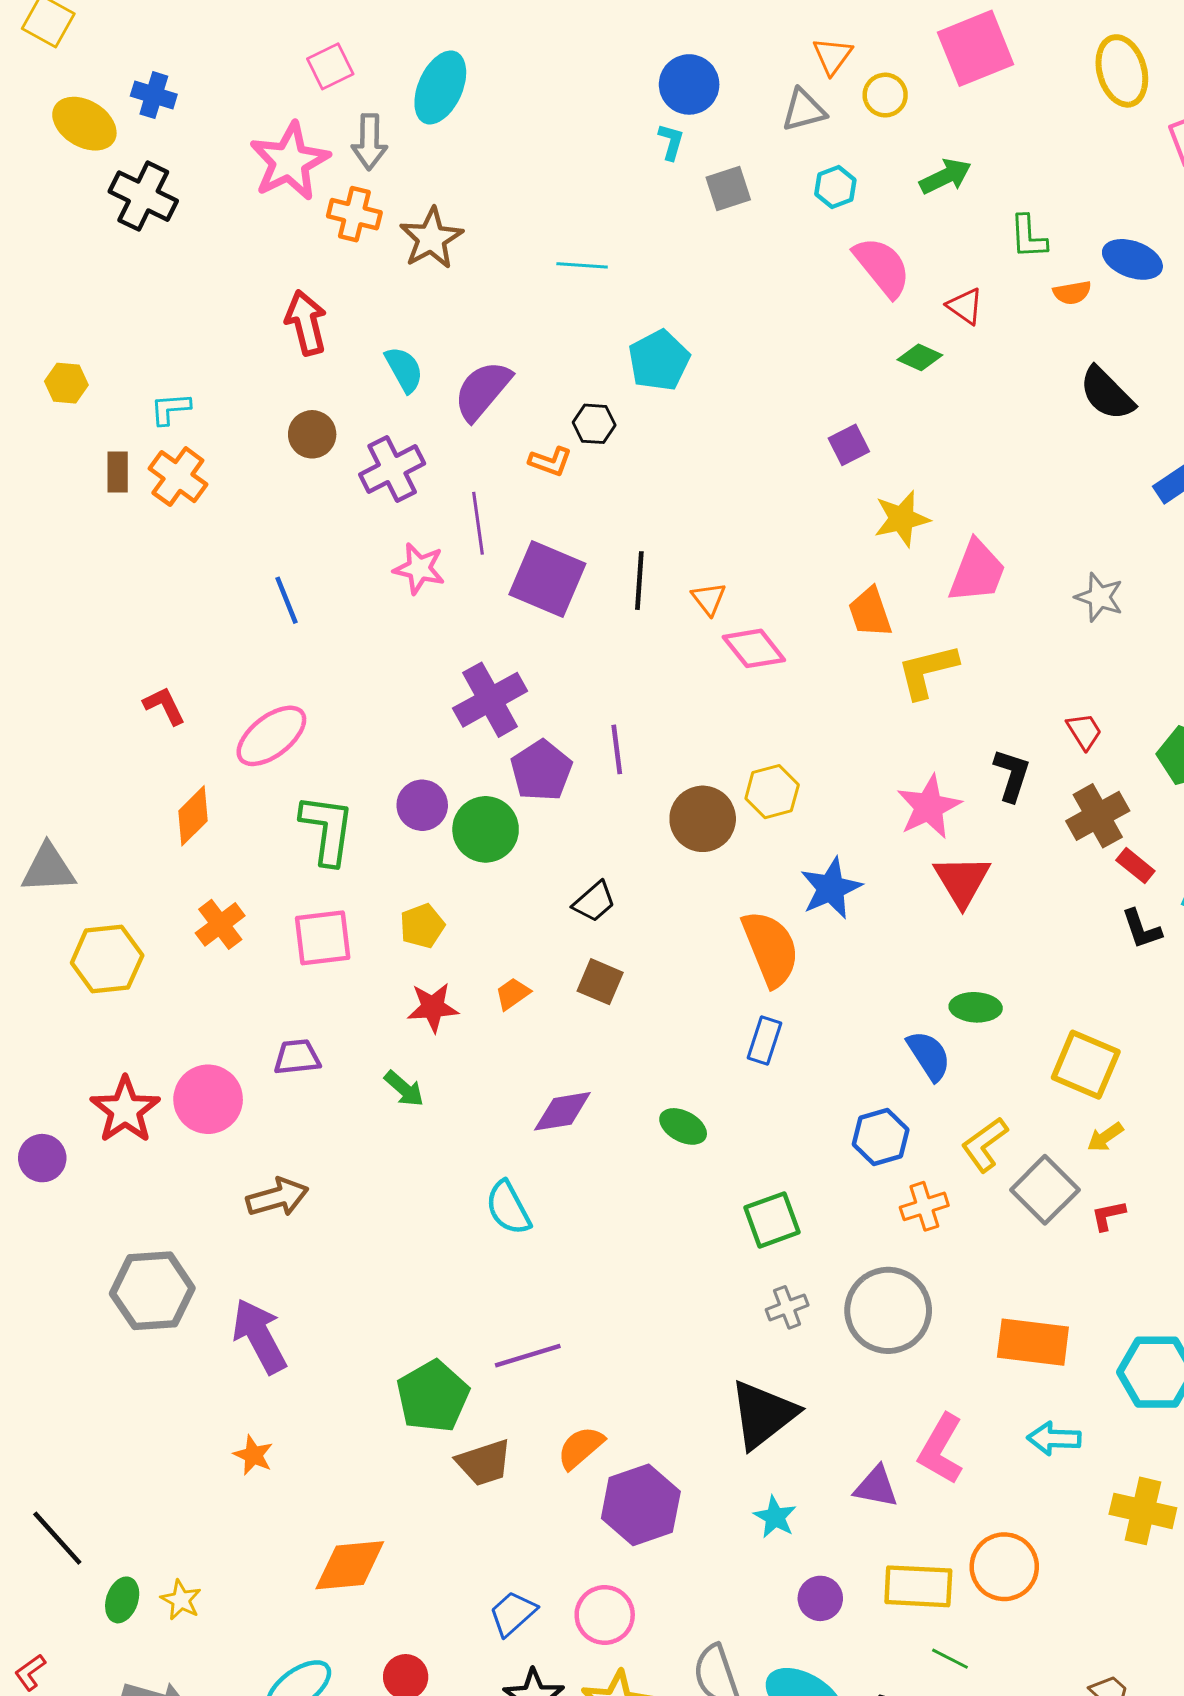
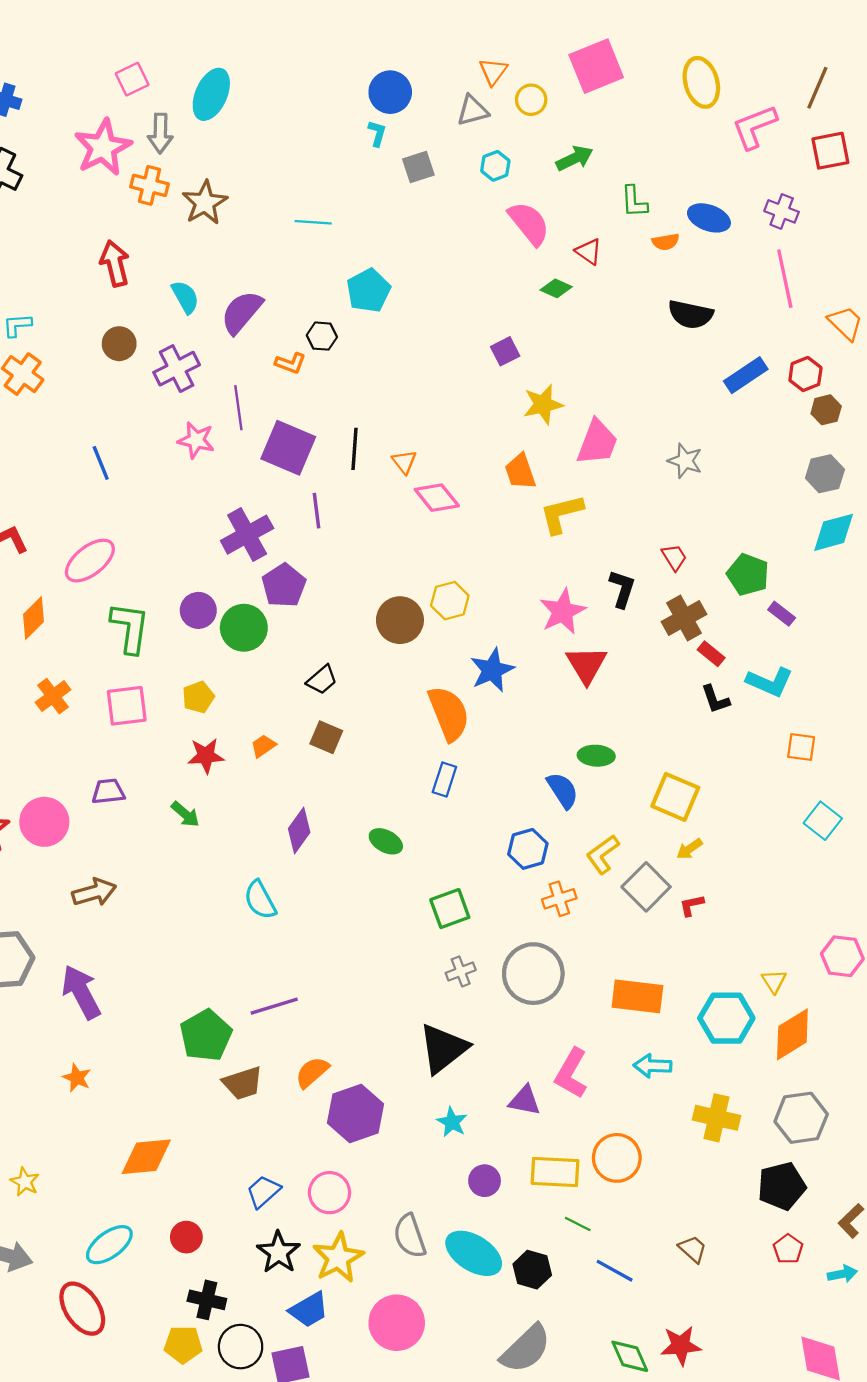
black semicircle: (1107, 394) -> (691, 314), turned -33
purple line: (617, 749) -> (316, 511), moved
purple diamond: (562, 1111) -> (299, 830), turned -45

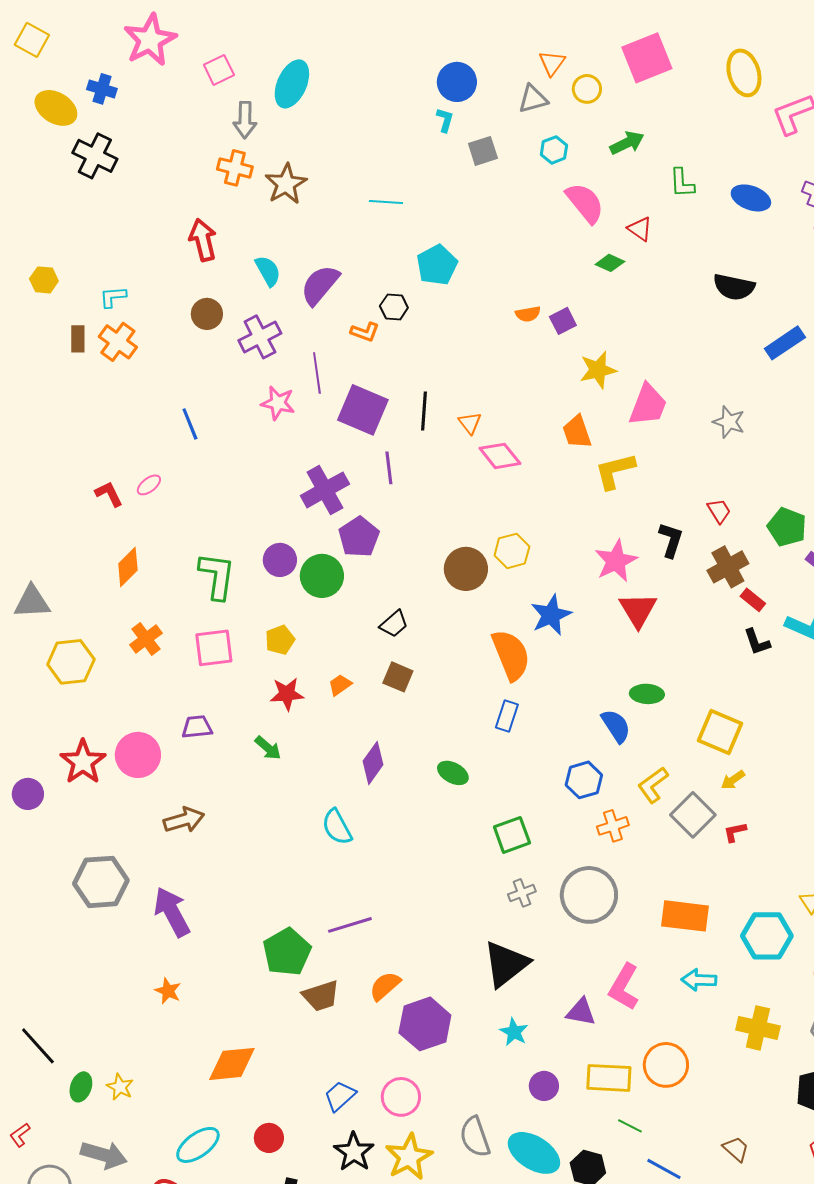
pink star: (103, 147) -> (150, 40), moved
orange semicircle: (666, 242) -> (528, 314), moved
pink ellipse: (90, 561) -> (149, 485), moved, size x0.5

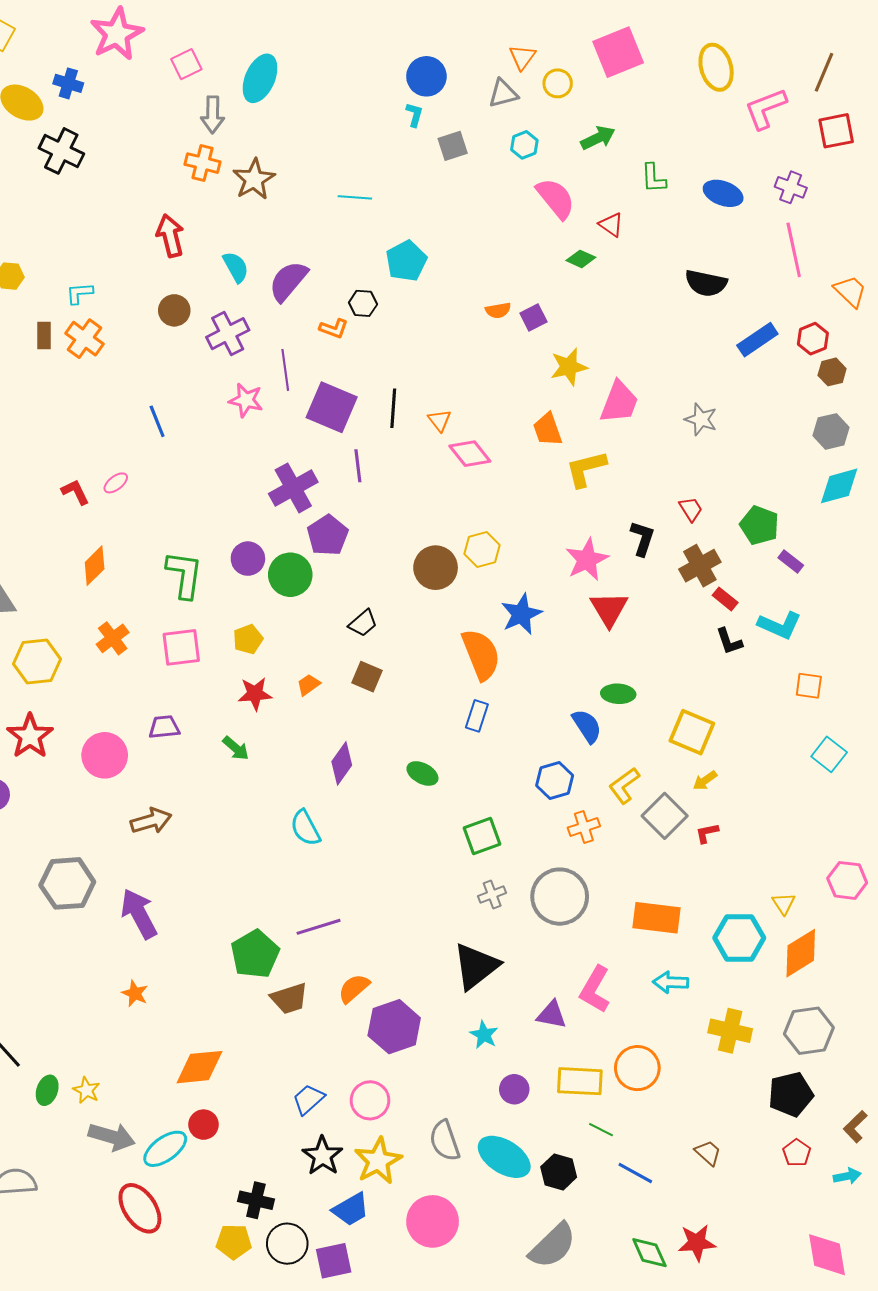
red star: (83, 762) -> (30, 736), moved
red circle: (269, 1138) -> (204, 1125), moved
gray arrow: (104, 1155) -> (112, 1137), moved

